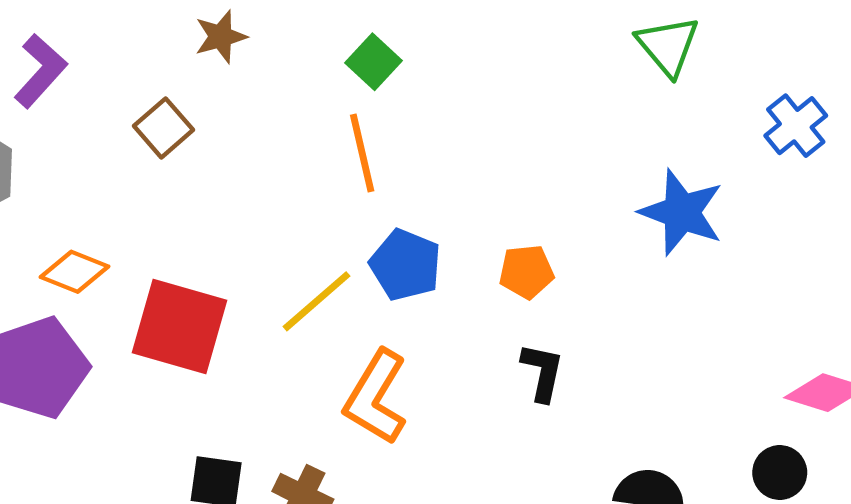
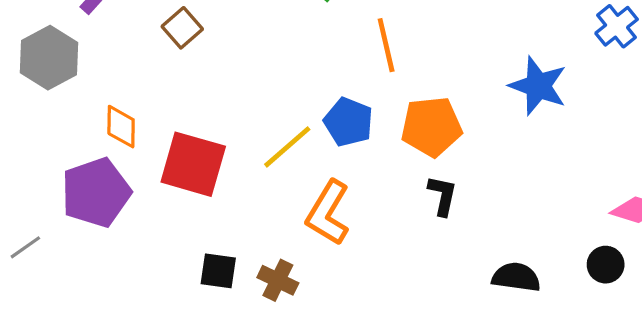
orange line: (362, 153) -> (386, 45), moved
orange diamond: (75, 272) -> (121, 127), turned 69
orange pentagon: (526, 272) -> (432, 127), size x1.6

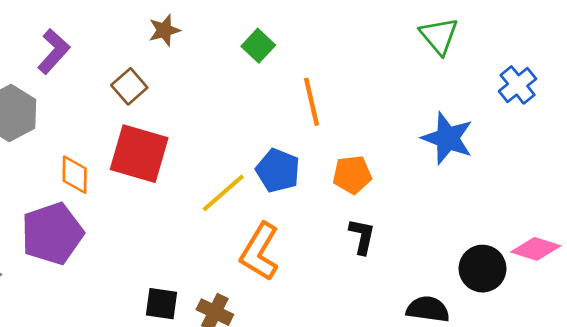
orange pentagon: (432, 127) -> (352, 175), size x0.7
red square: (193, 164) -> (139, 154), moved
black circle: (606, 265) -> (483, 269), moved, size x1.4

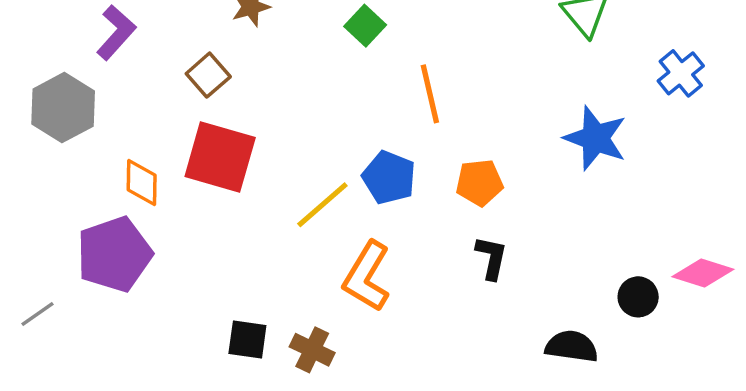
black circle: (483, 269) -> (638, 297), size x0.7

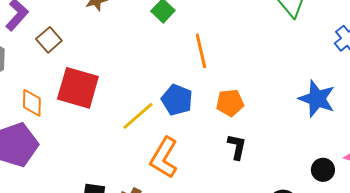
brown square: (208, 75) -> (49, 40), moved
blue star: (595, 138) -> (317, 99), moved

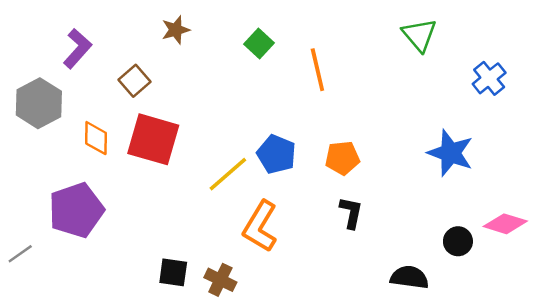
brown square: (49, 40) -> (135, 81), moved
orange line: (201, 51) -> (317, 70), moved
orange diamond: (32, 103) -> (96, 138), moved

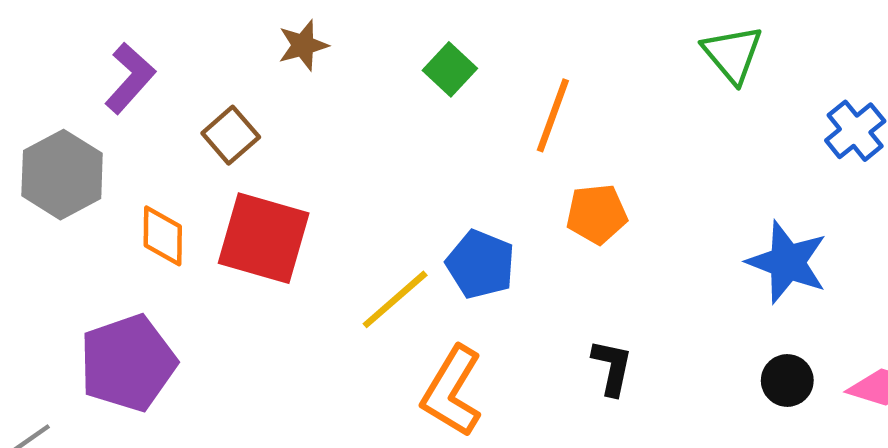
orange line: (317, 70) -> (553, 115), turned 33
orange pentagon: (342, 158) -> (597, 214), moved
black circle: (458, 241) -> (787, 380), moved

